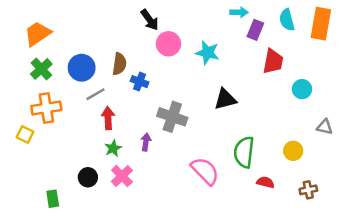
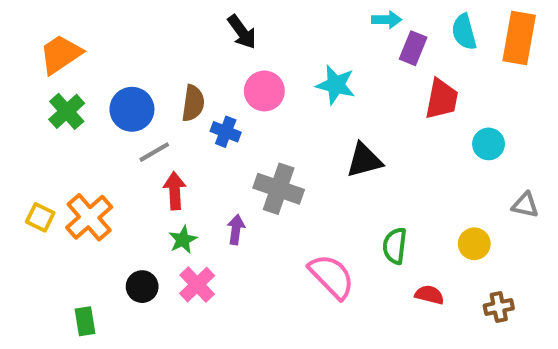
pink circle: (168, 44) -> (264, 91), moved
orange cross: (46, 108) -> (89, 217), moved, turned -32
green semicircle: (244, 152) -> (395, 246), size x0.7

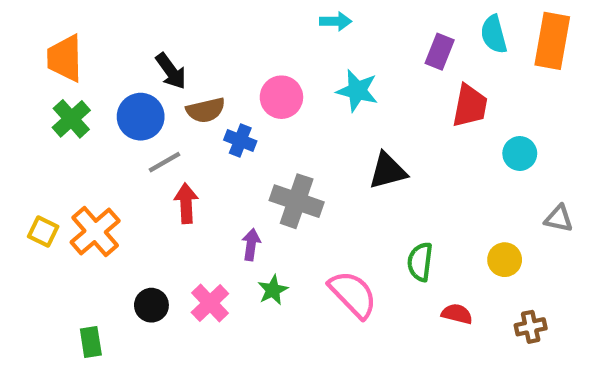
cyan arrow: (387, 20) -> (336, 21), moved
black arrow: (242, 32) -> (171, 71), moved
orange trapezoid: (61, 54) -> (65, 58), turned -57
brown semicircle: (193, 103) -> (206, 110), turned 69
green star: (183, 240) -> (273, 290), moved

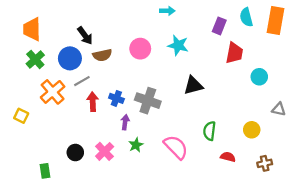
blue cross: (240, 141) -> (116, 98), moved
orange cross: (95, 231) -> (53, 92), moved

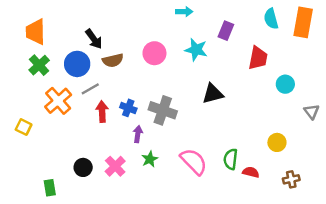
purple rectangle: (219, 26) -> (226, 31), moved
gray triangle: (279, 109) -> (311, 112), moved, turned 40
green semicircle: (209, 131) -> (231, 159), moved

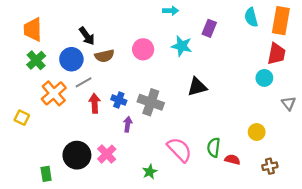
red trapezoid: (258, 58) -> (276, 54), moved
green star: (150, 159) -> (150, 172), moved
black circle: (83, 167) -> (77, 155), size x1.6

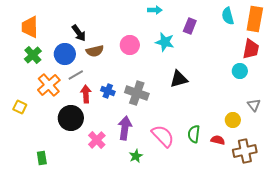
gray triangle: (289, 103) -> (254, 105), moved
purple arrow: (128, 124) -> (125, 128), moved, size x1.6
black circle: (77, 155) -> (71, 118), moved
red semicircle: (232, 160) -> (218, 140), moved
brown cross: (270, 166) -> (245, 151), size x1.6

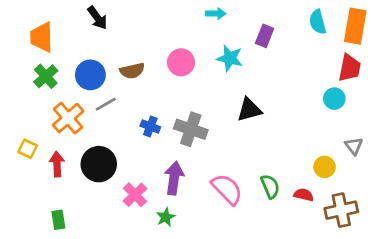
black arrow: (79, 33) -> (97, 18), moved
red arrow: (86, 94) -> (57, 164), moved
green semicircle: (194, 134) -> (270, 186), turned 150
green star: (136, 156) -> (166, 217), moved

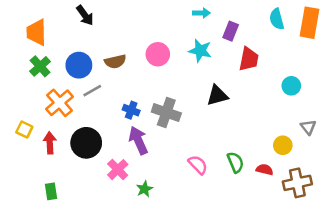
cyan arrow: (216, 14) -> (201, 13), moved
red trapezoid: (350, 68) -> (249, 59), moved
purple arrow: (174, 178) -> (138, 140), moved, turned -32
pink semicircle: (227, 189) -> (198, 165), size x0.7

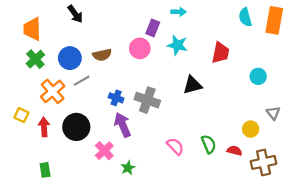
purple rectangle: (231, 31) -> (153, 28), moved

